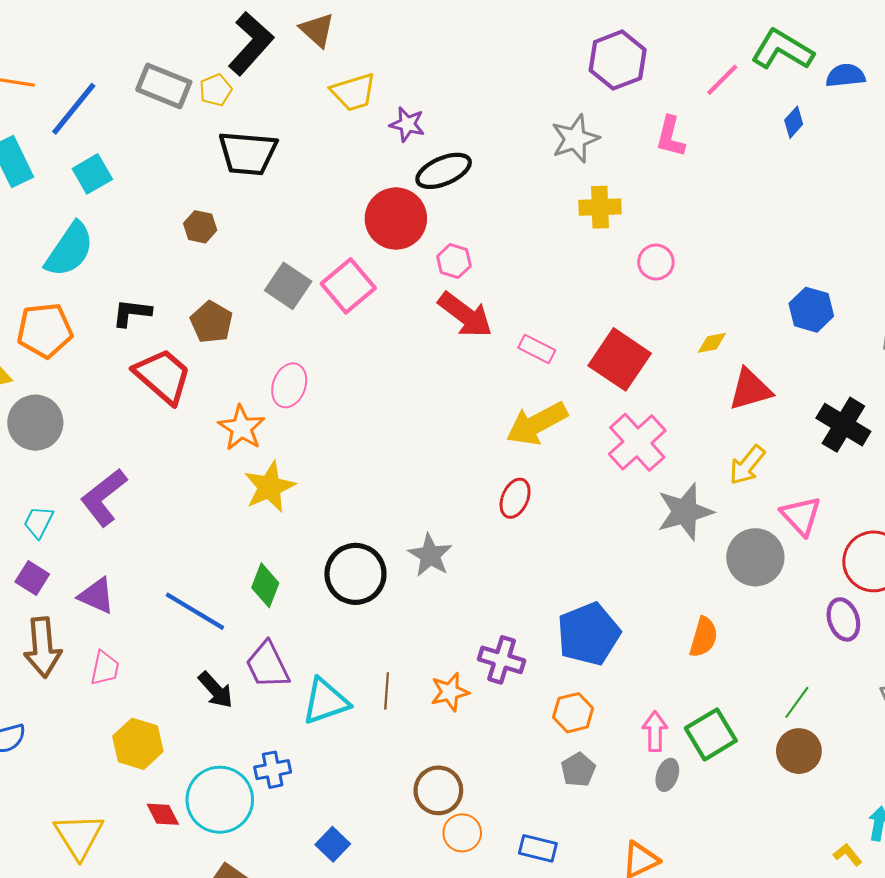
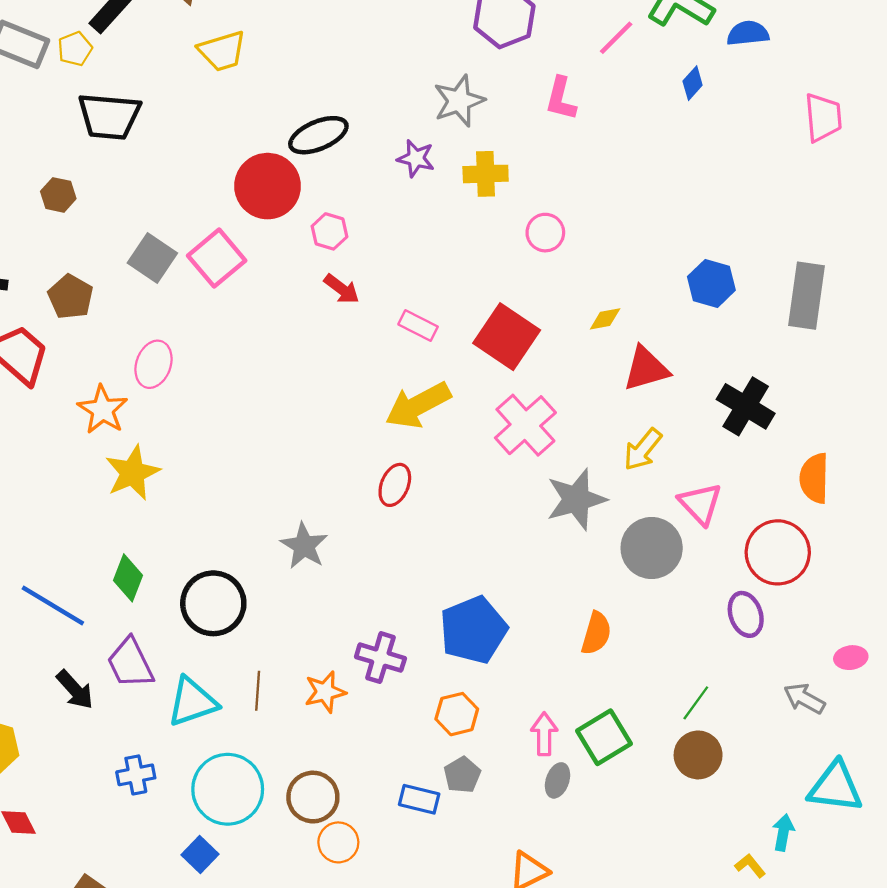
purple star: (407, 124) -> (416, 158), moved
red arrow: (465, 315) -> (342, 289), size x0.6
black circle: (355, 574) -> (213, 603), moved
cyan circle: (220, 800) -> (228, 789), moved
blue rectangle: (538, 848) -> (419, 799), moved

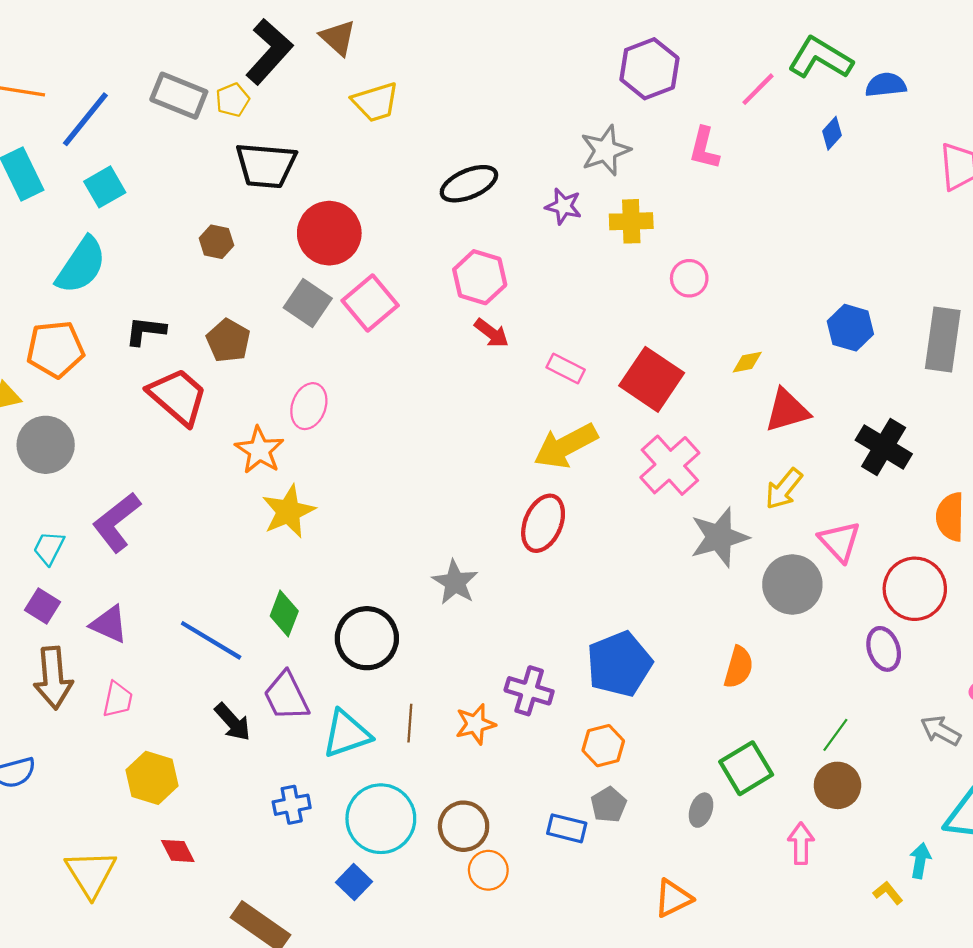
red circle: (268, 186) -> (329, 233), moved
pink hexagon: (329, 231) -> (480, 277), size x1.5
red ellipse: (395, 485) -> (543, 523), size x1.4
pink arrow: (544, 734) -> (801, 843), moved

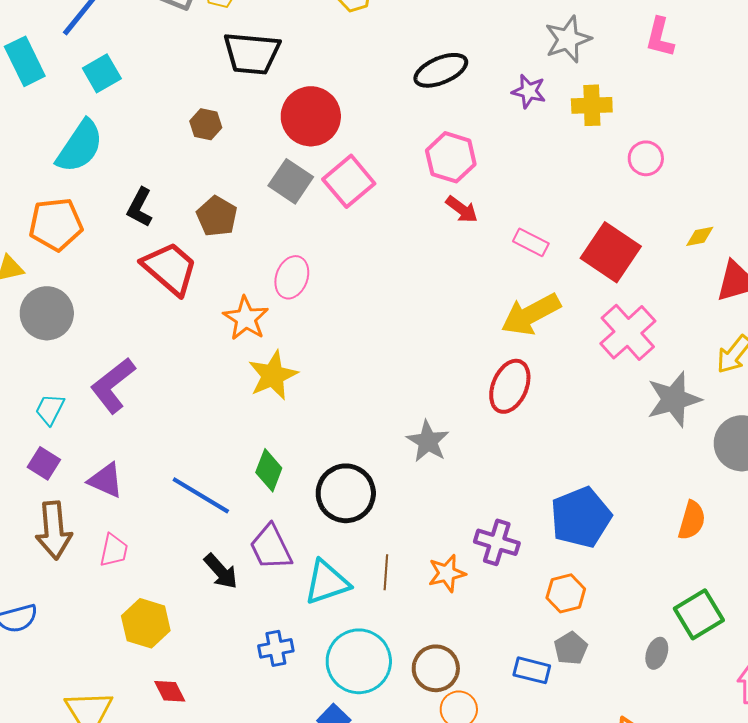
black L-shape: (146, 331) -> (140, 207), turned -69

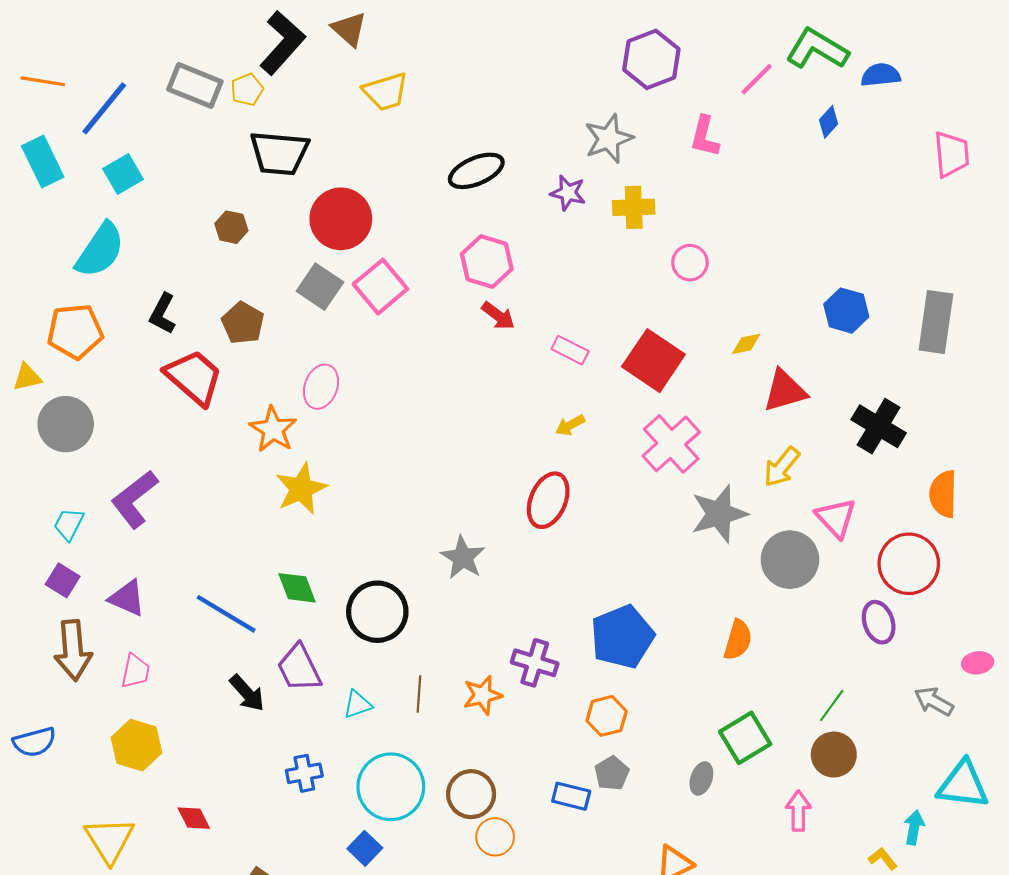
yellow arrow: (531, 314) -> (570, 425), size x0.5
green diamond: (269, 470) -> (297, 588), turned -42
cyan triangle: (327, 582) -> (357, 704), size x0.6
yellow hexagon: (146, 623) -> (137, 745), moved

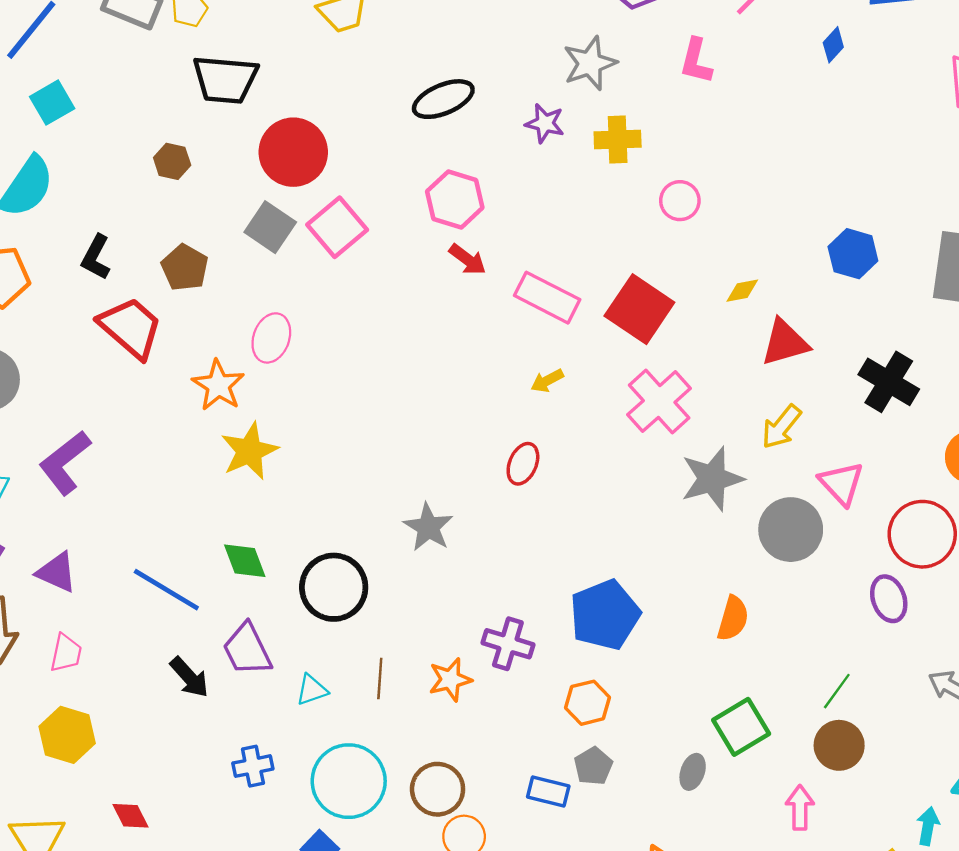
pink rectangle: (570, 350) -> (547, 298), size x1.6
red ellipse: (548, 500) -> (523, 464), size x0.7

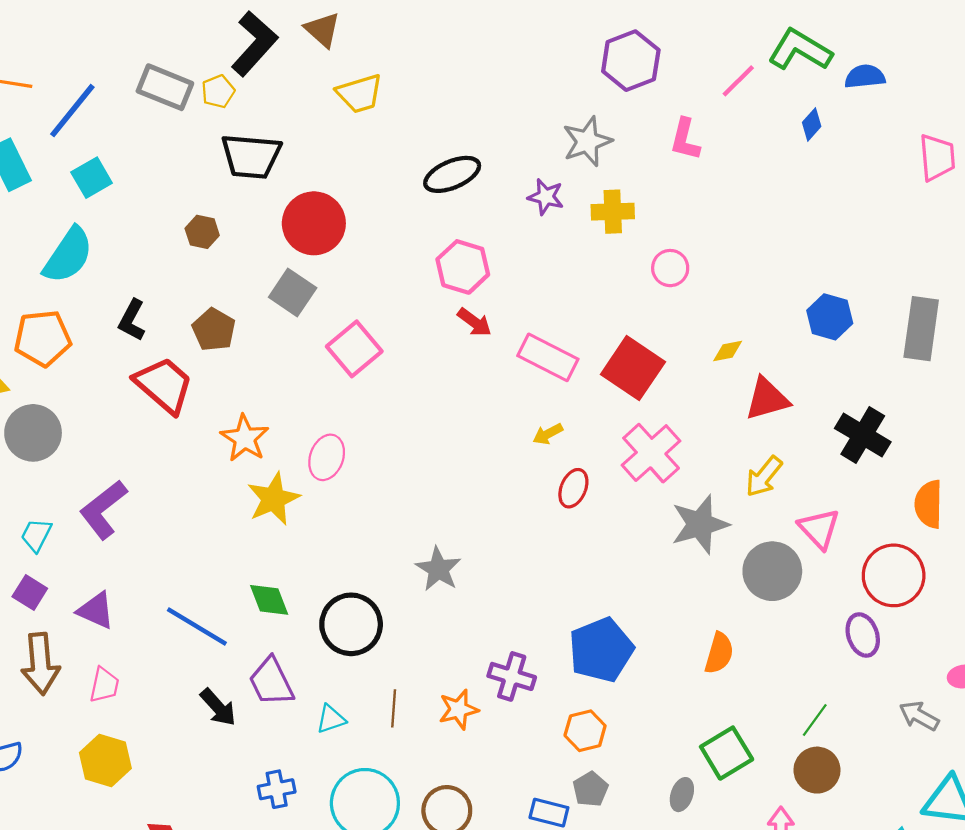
pink square: (337, 227) -> (354, 349), moved
pink ellipse: (271, 338) -> (327, 457), moved
red ellipse: (523, 464) -> (573, 488), moved

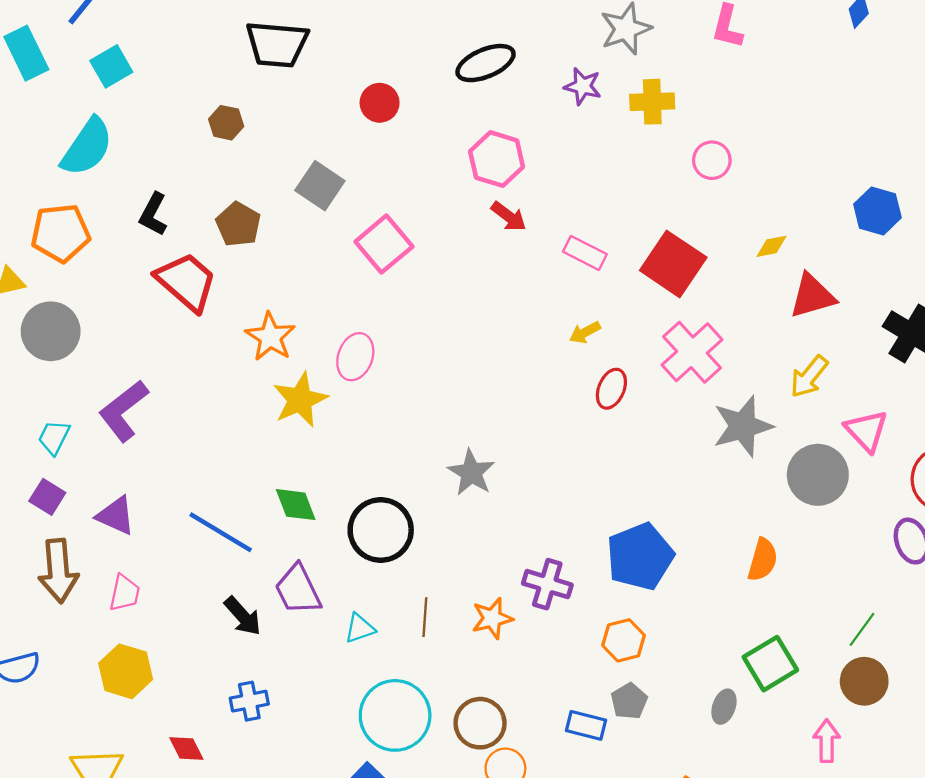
red circle: (314, 223) -> (380, 103), moved, size x0.6
pink rectangle: (548, 357) -> (585, 253), size x0.7
blue cross: (277, 789) -> (249, 701), moved

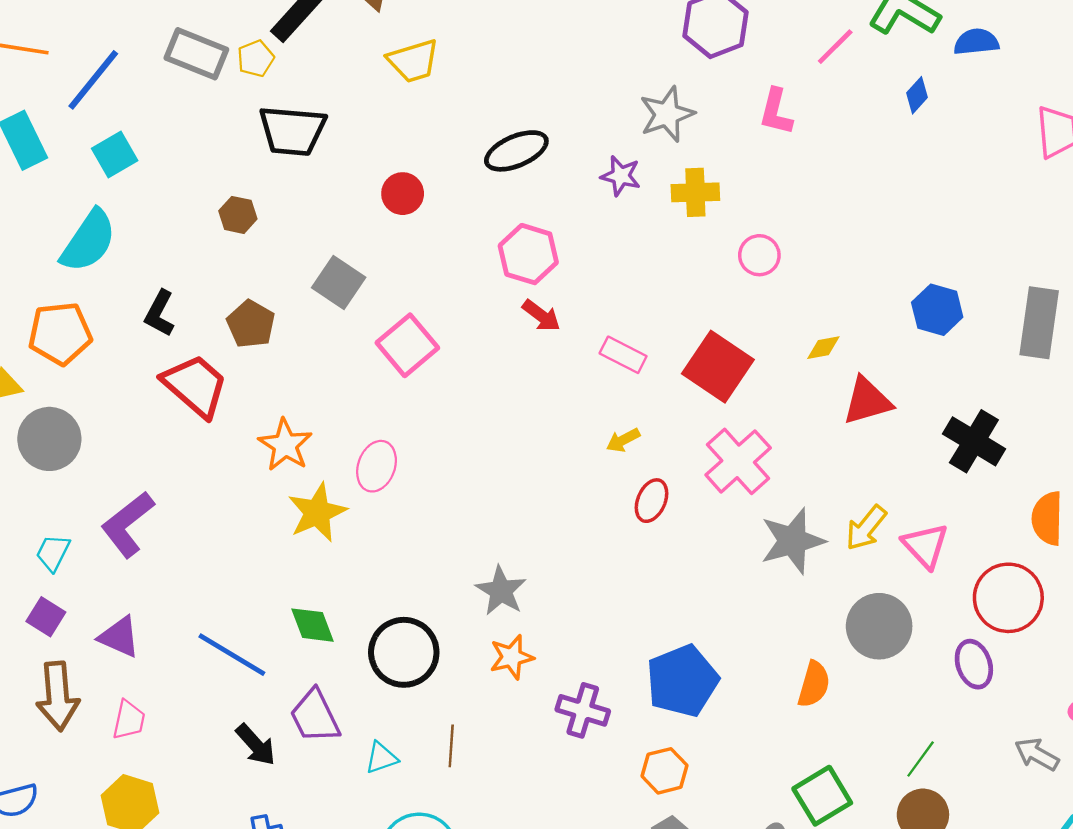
yellow arrow: (809, 377) -> (866, 528), moved
gray circle: (818, 475) -> (879, 626), moved
orange star: (492, 618) -> (512, 657), moved

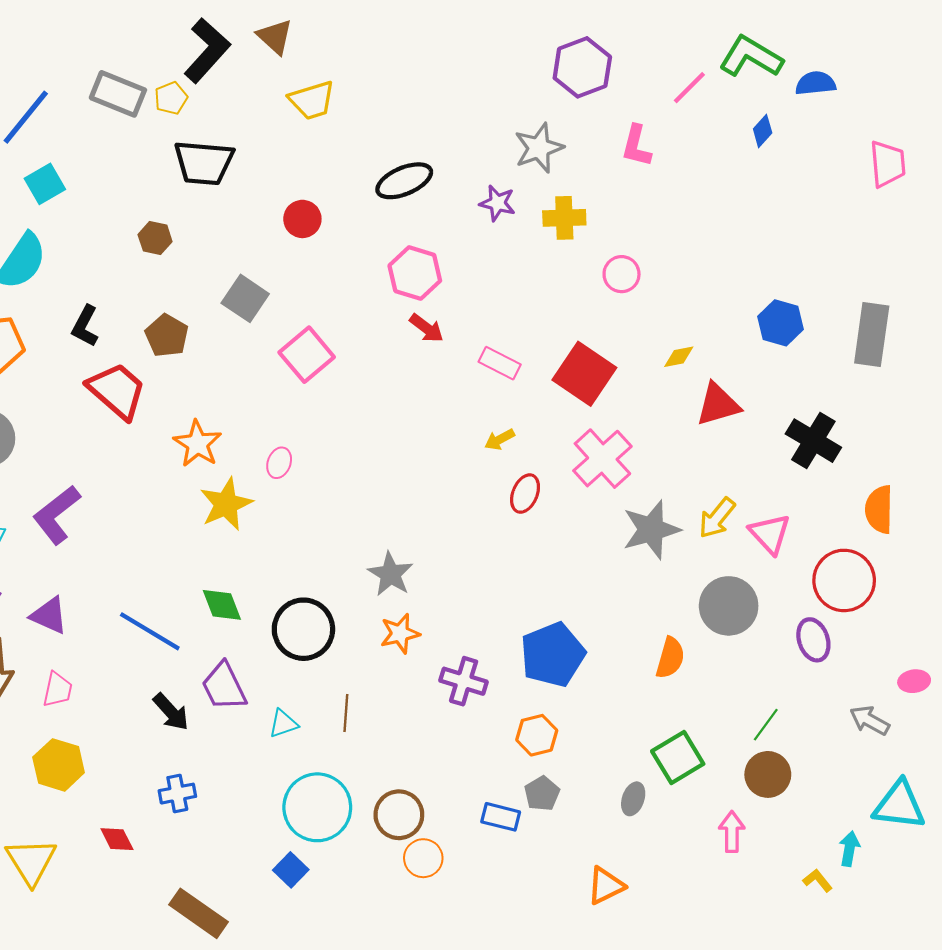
pink ellipse: (377, 466) -> (279, 463), size x0.7

